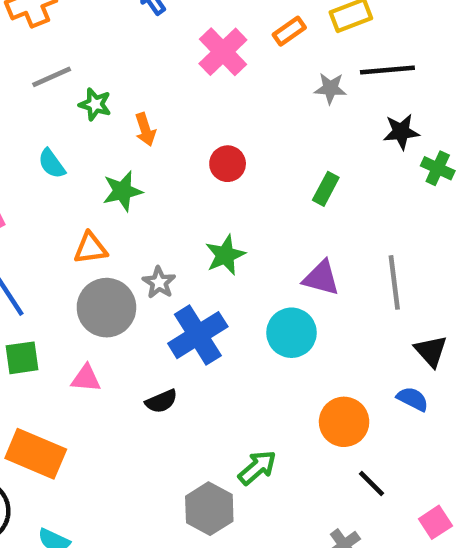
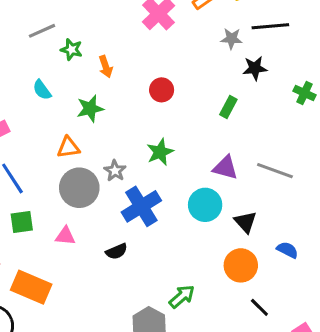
black star: (401, 132) -> (255, 68), moved
gray line: (394, 282) -> (275, 171), turned -63
black triangle: (431, 351) -> (245, 222), moved

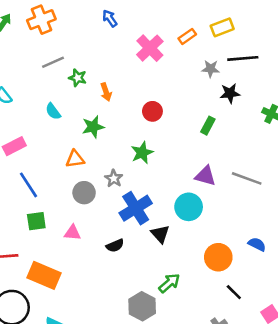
green star: (160, 152) -> (142, 153), moved
gray circle: (79, 188) -> (84, 193), size x0.7
black triangle: (245, 222) -> (160, 234), moved

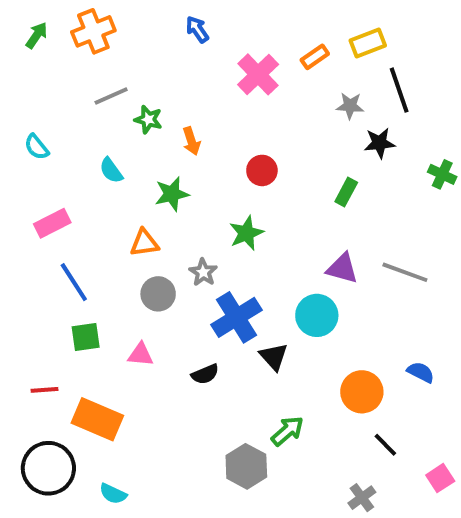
black line: (243, 58) -> (399, 90), turned 76

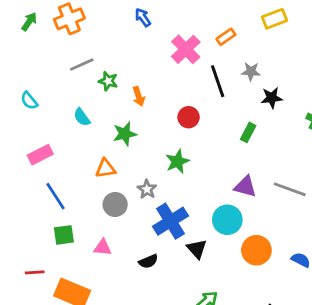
yellow rectangle: (368, 43) -> (274, 19), moved
black line: (399, 90) -> (218, 81), moved
orange circle: (362, 392) -> (256, 250), moved

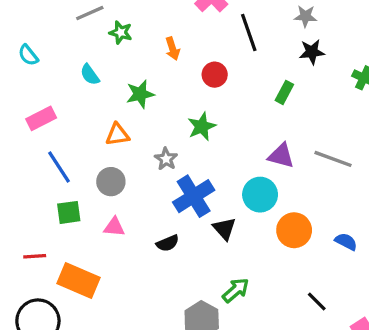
gray star: (251, 71) -> (305, 16), moved
orange arrow: (139, 96) -> (173, 49), moved
gray circle: (115, 205) -> (111, 182), moved

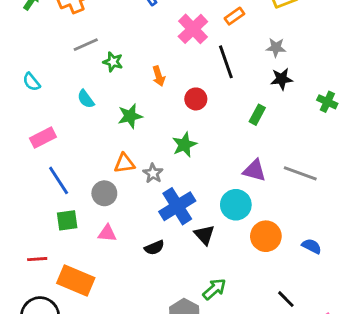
orange triangle: (117, 135) -> (124, 163), moved

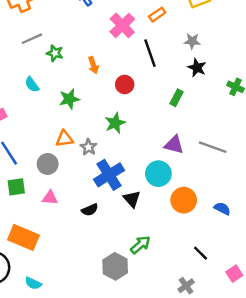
black star: (282, 79) -> (197, 68), turned 30

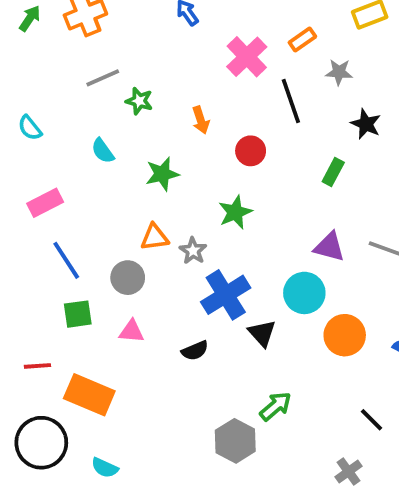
gray star: (192, 41) -> (339, 72), moved

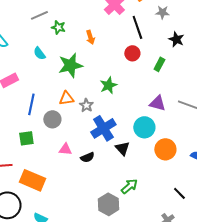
red circle: (251, 151) -> (132, 53), moved
green star: (162, 174) -> (70, 65), size x1.4
blue line: (66, 260) -> (31, 104), moved, turned 45
pink triangle: (132, 331) -> (65, 149), moved

